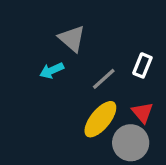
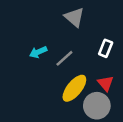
gray triangle: (72, 39) -> (74, 17), moved
gray line: (104, 79) -> (64, 58), moved

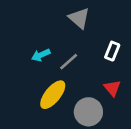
yellow ellipse: (74, 88) -> (53, 95), moved
gray circle: (97, 106) -> (88, 112), moved

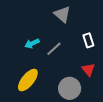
white rectangle: (112, 51) -> (88, 40), turned -40
yellow ellipse: (53, 95) -> (28, 80), moved

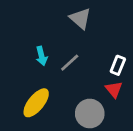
white rectangle: (88, 40) -> (118, 65), moved, turned 40
cyan arrow: (32, 44) -> (42, 56), turned -80

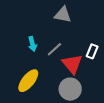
gray triangle: (80, 18) -> (63, 15), turned -30
red triangle: (114, 89) -> (72, 64), moved, size x1.5

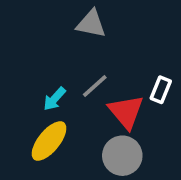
gray triangle: (63, 15) -> (91, 24), moved
cyan arrow: (32, 44) -> (55, 99), moved, turned 56

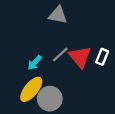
red triangle: (126, 112) -> (80, 57), moved
gray circle: (122, 156) -> (50, 99), moved

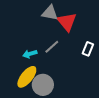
red triangle: (80, 57) -> (67, 22), moved
cyan arrow: (35, 63) -> (30, 54), turned 32

